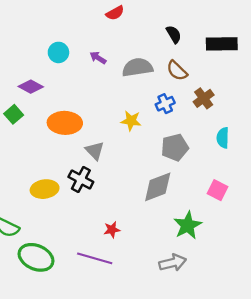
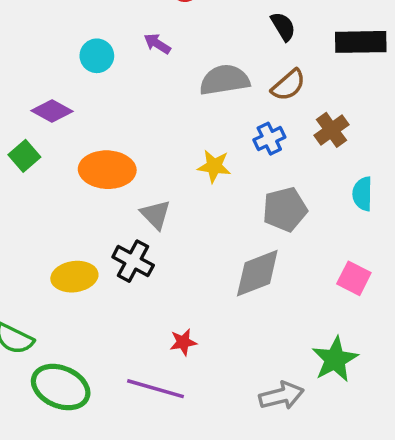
purple arrow: (98, 58) -> (157, 44), moved
brown semicircle: (177, 71) -> (288, 85), turned -85
green star: (188, 225) -> (335, 359), moved

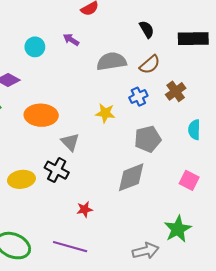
red star: (183, 342) -> (85, 209), moved

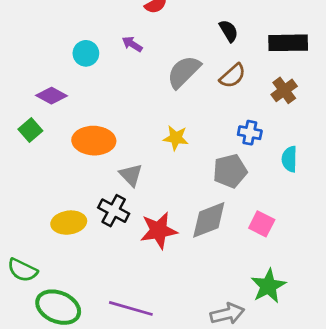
gray semicircle: (111, 61) -> (184, 72), turned -36
brown cross: (176, 91) -> (284, 90), moved
blue cross: (138, 97) -> (250, 133), moved, turned 36
pink square: (189, 180) -> (262, 224), moved
red star: (85, 209) -> (159, 230), moved, size x1.8

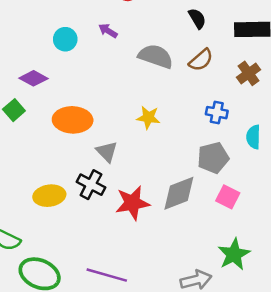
gray semicircle: (184, 72) -> (156, 56), turned 64
gray pentagon: (230, 171) -> (213, 158), moved

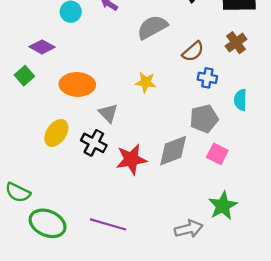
gray semicircle: (156, 56) -> (152, 27), turned -48
brown semicircle: (201, 60) -> (193, 51), moved
yellow ellipse: (49, 196) -> (56, 133), moved, turned -48

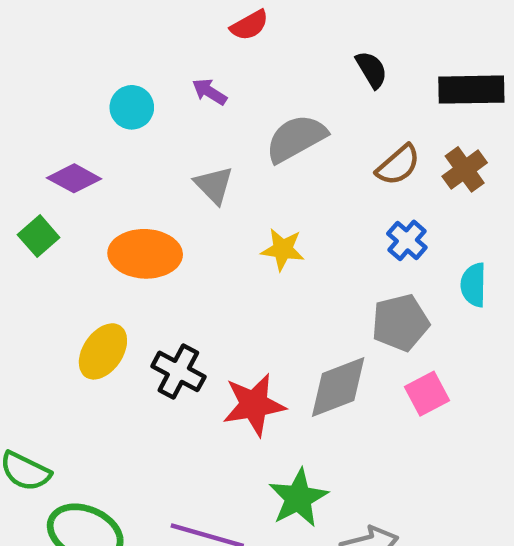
brown semicircle: (193, 51) -> (398, 165), moved
blue cross: (207, 78) -> (407, 240), turned 30
gray triangle: (108, 113) -> (214, 185), moved
pink square: (217, 154) -> (427, 394), turned 35
green star: (223, 206) -> (298, 498), moved

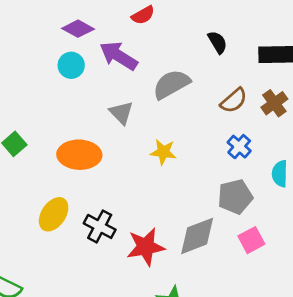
purple arrow: (209, 92) -> (119, 56), size x1.8
purple diamond: (74, 178) -> (78, 29), moved

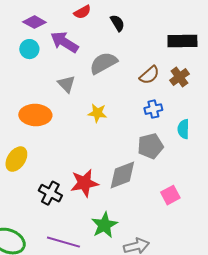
black semicircle: (217, 42) -> (117, 23), moved
blue cross: (239, 147) -> (153, 109), turned 36
black cross: (100, 226) -> (50, 193), moved
pink square: (251, 240) -> (170, 195), moved

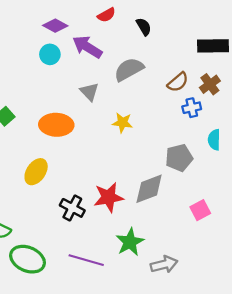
blue cross: (153, 109) -> (192, 108), moved

